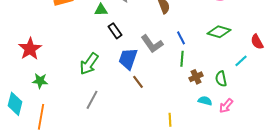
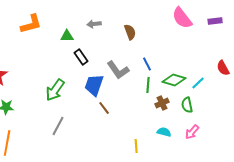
green diamond: (219, 32) -> (174, 80), moved
cyan line: (241, 61) -> (198, 83), moved
cyan semicircle: (205, 101) -> (164, 132), moved

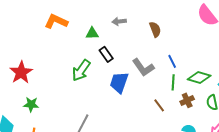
orange L-shape: (31, 24) -> (56, 21), turned -140
green arrow: (55, 90) -> (81, 70), moved
brown line: (104, 108) -> (159, 105), moved

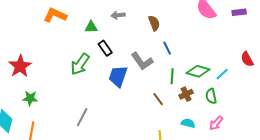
blue line: (172, 61) -> (167, 48), moved

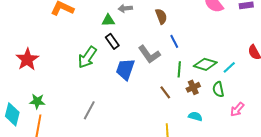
green triangle: (91, 27) -> (108, 20), moved
green star: (30, 98) -> (37, 101), moved
pink arrow: (216, 123) -> (237, 109), moved

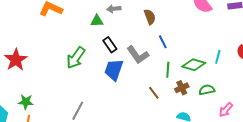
black rectangle: (112, 41) -> (110, 45), moved
cyan line: (229, 67) -> (218, 57), moved, turned -32
green semicircle: (218, 89) -> (207, 90), turned 91

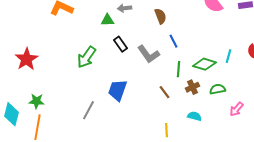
blue trapezoid: (114, 70) -> (118, 90), moved

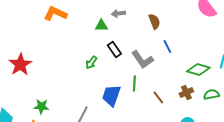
green arrow: (86, 57) -> (91, 62), moved, size x0.6
green line: (178, 69) -> (134, 84), moved
green star: (36, 101) -> (41, 106), moved

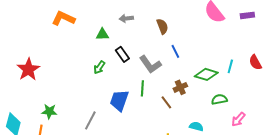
green triangle: (101, 26) -> (102, 34), moved
brown cross: (186, 92) -> (180, 87), moved

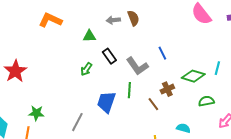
brown semicircle: (162, 26) -> (133, 18), moved

